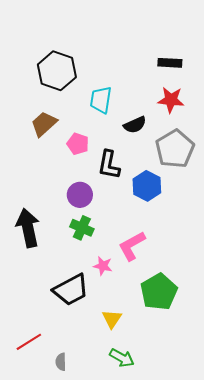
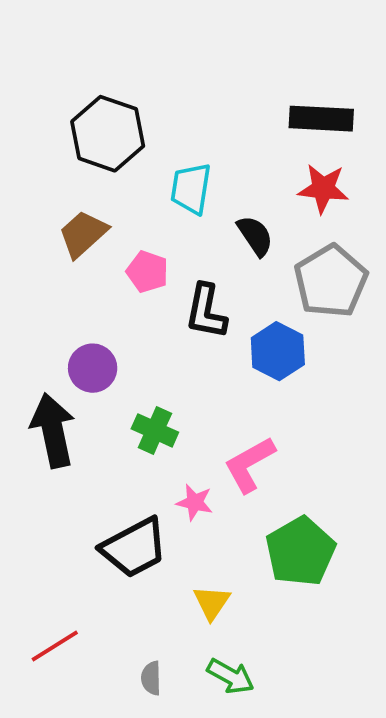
black rectangle: (170, 63) -> (321, 119), size x1.4
black semicircle: (135, 125) -> (255, 236), turned -100
purple circle: (80, 195) -> (93, 368), moved
gray semicircle: (61, 362) -> (151, 678), moved

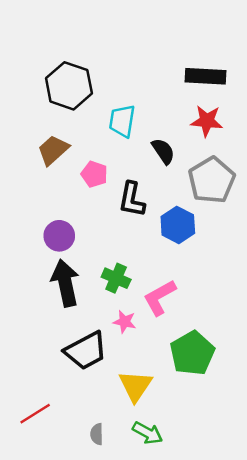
black arrow: (53, 430) -> (65, 283), moved
green cross: (155, 430) -> (116, 278), moved
yellow triangle: (212, 602) -> (135, 386), size x1.4

